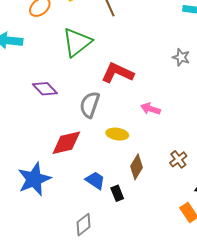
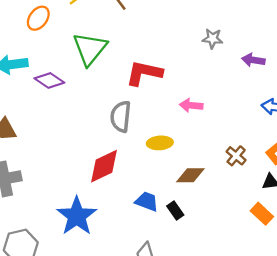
purple diamond: (45, 89) -> (49, 80), moved
brown diamond: (137, 167) -> (190, 175), turned 70

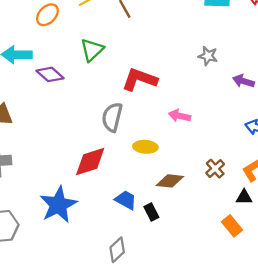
green triangle: (90, 49) -> (92, 50), size x0.7

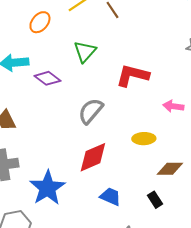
gray semicircle: (112, 117) -> (91, 111), moved, turned 32
blue trapezoid: (126, 200) -> (110, 197), moved
blue star: (58, 205) -> (47, 188), moved

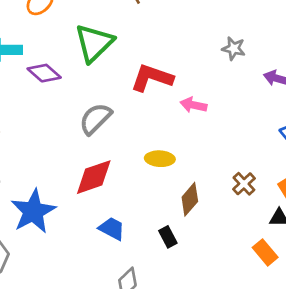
green triangle: (85, 52) -> (94, 43), size x1.4
pink arrow: (173, 106) -> (193, 105), moved
brown diamond: (170, 169) -> (190, 199), turned -55

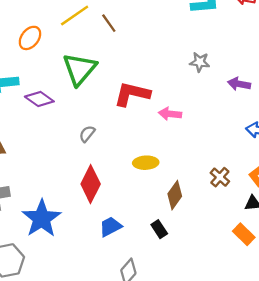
gray semicircle: (95, 119) -> (87, 134), size x0.6
red diamond: (94, 177) -> (91, 184), turned -39
blue trapezoid: (112, 229) -> (110, 227), turned -50

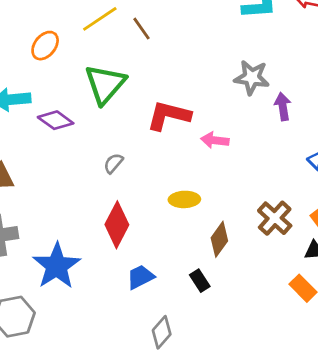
gray star: (200, 62) -> (252, 77), size x1.4
purple arrow: (239, 84) -> (283, 107), moved, turned 70
brown cross: (220, 177) -> (275, 218), size x1.4

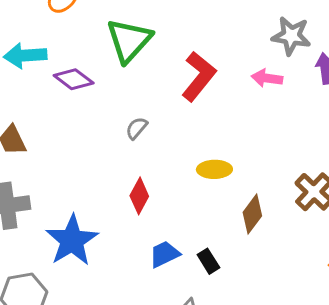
red L-shape: (169, 116) -> (199, 76), turned 114
pink arrow: (215, 140) -> (267, 78), moved
red diamond: (117, 225) -> (139, 196), size x0.7
black rectangle: (200, 281) -> (208, 261), moved

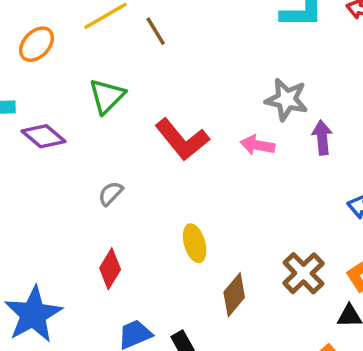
green triangle: (129, 40) -> (107, 96), size x0.7
red L-shape: (199, 76) -> (182, 139), turned 99
yellow ellipse: (214, 169) -> (195, 243), turned 72

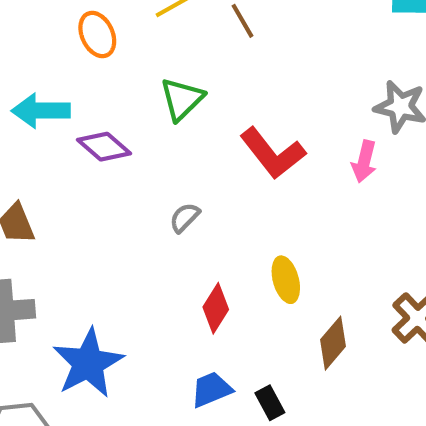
orange ellipse: (37, 44) -> (97, 35), turned -69
pink arrow: (257, 145) -> (364, 162), turned -88
red diamond: (110, 269) -> (216, 308), moved

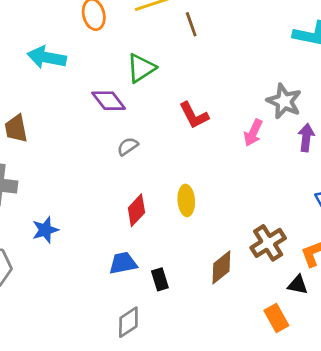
purple diamond: (104, 147) -> (109, 101), moved
red L-shape: (273, 153) -> (194, 115), size x0.7
brown diamond: (333, 343) -> (221, 267), moved
blue star: (88, 363) -> (45, 230), size x0.6

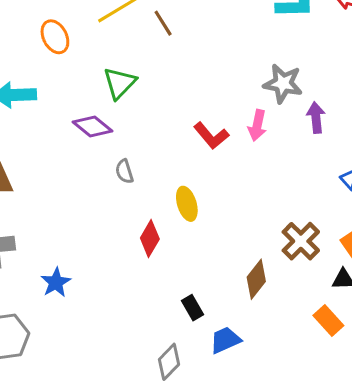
red L-shape: (194, 115) -> (211, 136), moved
gray semicircle: (128, 146) -> (124, 171), turned -60
yellow ellipse: (186, 200) -> (187, 204), moved
blue trapezoid: (123, 263) -> (225, 340), moved

